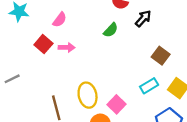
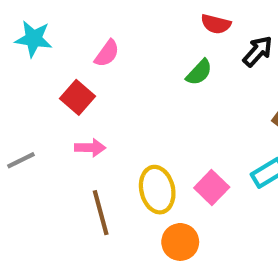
pink arrow: (67, 48) -> (90, 148), moved
pink square: (117, 104) -> (212, 188), moved

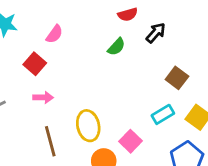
red semicircle: (216, 24) -> (128, 14), turned -30
pink square: (212, 188) -> (130, 141), moved

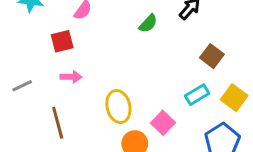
red square: (35, 64) -> (62, 41), turned 35
brown line: (50, 141) -> (58, 123), moved

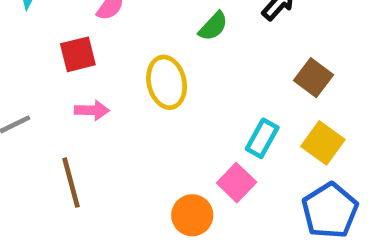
cyan rectangle: (197, 95) -> (262, 138), moved, turned -30
yellow square: (234, 98) -> (323, 143), moved
yellow ellipse: (118, 107) -> (167, 82), moved

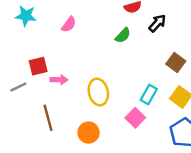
red square: (78, 54) -> (38, 66), moved
yellow ellipse: (167, 82) -> (98, 92), moved
orange circle: (192, 215) -> (89, 133), moved

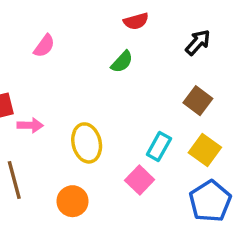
black arrow: (157, 23) -> (198, 42), moved

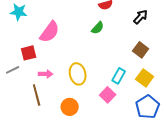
pink semicircle: (44, 46) -> (50, 32), moved, size x1.6
pink arrow: (30, 125) -> (46, 74), moved

